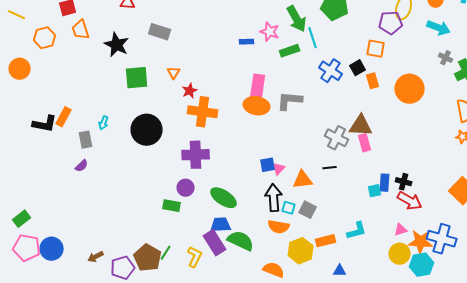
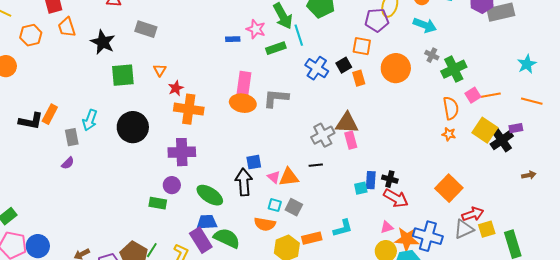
orange circle: (410, 89) -> (396, 68), moved
cyan arrow: (104, 123) -> (90, 120), size x1.5
gray cross: (337, 138) -> (323, 135), turned 35
pink triangle: (279, 169) -> (274, 177), moved, turned -32
black arrow: (274, 198) -> (244, 182), moved

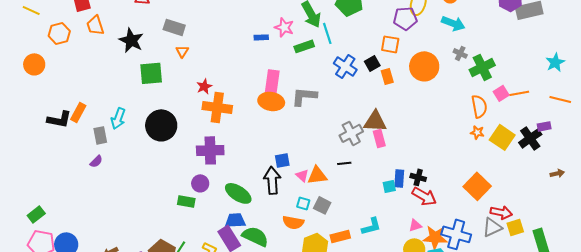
orange triangle: (160, 70) -> (182, 51), moved
yellow square: (485, 130) -> (502, 137), moved
red arrow: (473, 214) -> (501, 212), turned 30

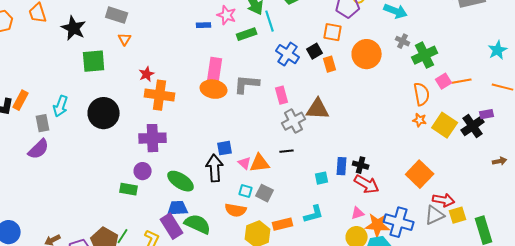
pink rectangle: (379, 138) -> (282, 95), moved
purple semicircle: (96, 161) -> (39, 149), size x1.6
cyan square: (389, 186) -> (322, 178), moved

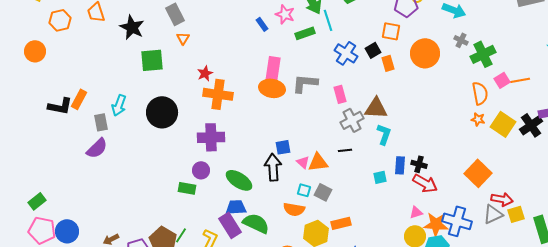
gray rectangle: (117, 15) -> (175, 14), turned 45
blue rectangle: (204, 25) -> (262, 24), turned 56
cyan L-shape: (314, 214) -> (384, 134), moved, turned -55

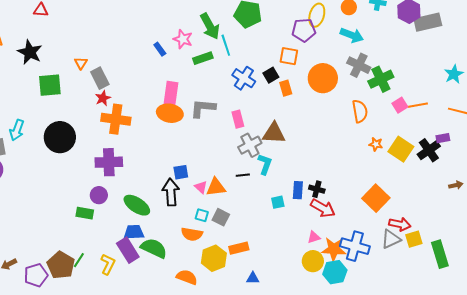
gray rectangle: (175, 14) -> (100, 78), moved
gray cross: (461, 40) -> (359, 65), size x1.6
orange semicircle: (480, 93) -> (360, 111), moved
cyan L-shape: (384, 134) -> (265, 164), moved

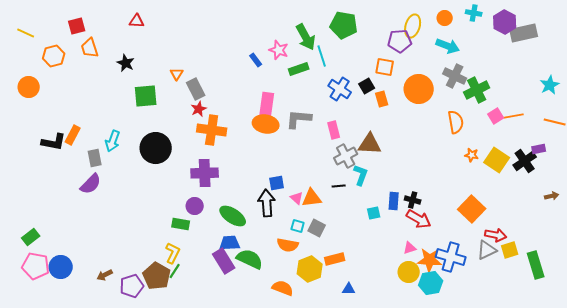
black star: (30, 52) -> (126, 63), size x0.7
yellow L-shape: (108, 264) -> (173, 253), moved

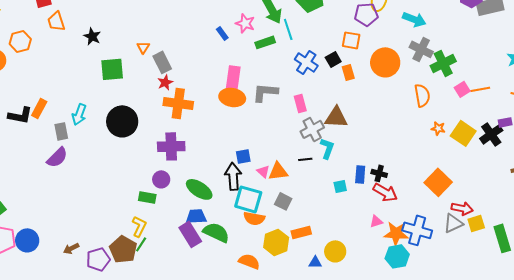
orange hexagon: (54, 56) -> (20, 41), moved
cyan square: (298, 226) -> (248, 199), moved, size x2.0
yellow circle: (409, 272) -> (335, 251), moved

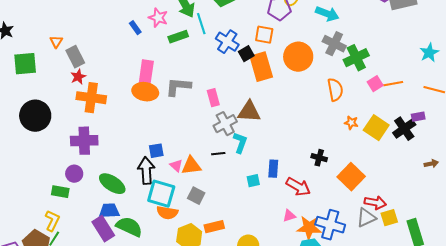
blue cross: (306, 62) -> (227, 42), moved
orange rectangle: (348, 72) -> (261, 67), size x1.8
black cross: (379, 173) -> (319, 158), moved

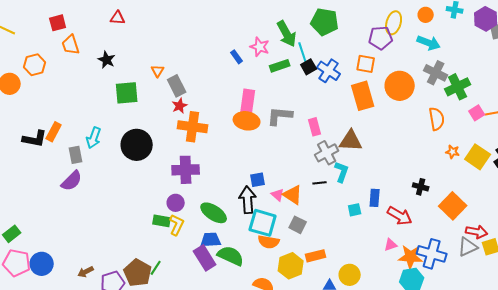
black square: (246, 54) -> (309, 67), moved
orange triangle: (191, 166) -> (293, 195), turned 40
yellow L-shape: (52, 221) -> (177, 225), moved

